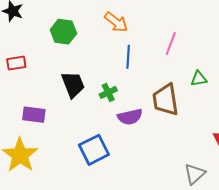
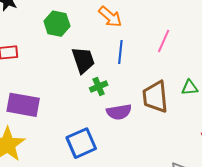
green triangle: (199, 79) -> (190, 88), moved
black trapezoid: (73, 84) -> (83, 60), moved
purple rectangle: (34, 115) -> (23, 105), size x1.4

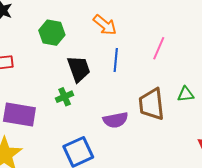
green cross: (99, 86) -> (65, 97), moved

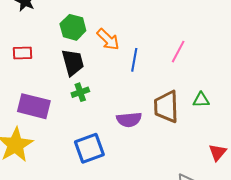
orange arrow: (105, 25) -> (108, 39), moved
black trapezoid: (79, 69) -> (73, 62), moved

